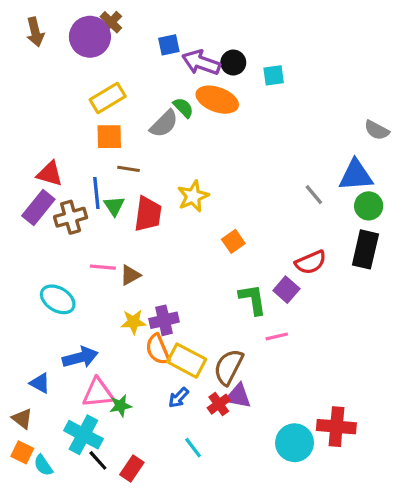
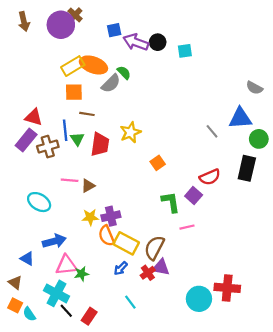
orange ellipse: (217, 100) -> (93, 65), moved
green circle: (369, 206) -> (259, 139), moved

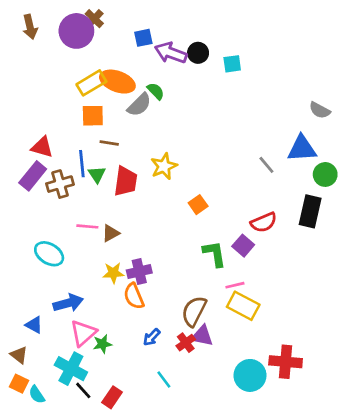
yellow rectangle: (126, 243) -> (243, 306), moved
pink triangle: (66, 265) -> (83, 333), turned -35

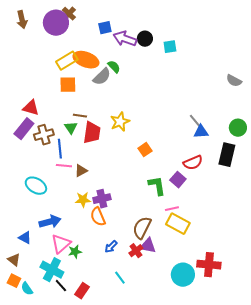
brown line: (109, 143) -> (80, 116), moved
blue triangle: (302, 149) -> (201, 132), moved, size x0.7
blue line: (82, 164) -> (60, 149), moved

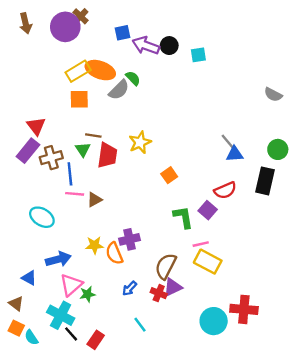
red triangle: (31, 108) -> (36, 126), turned 36
purple cross: (102, 199) -> (129, 239), moved
yellow star: (83, 200) -> (94, 245), moved
purple triangle: (148, 246) -> (173, 287), turned -36
red cross: (136, 251) -> (159, 293), turned -32

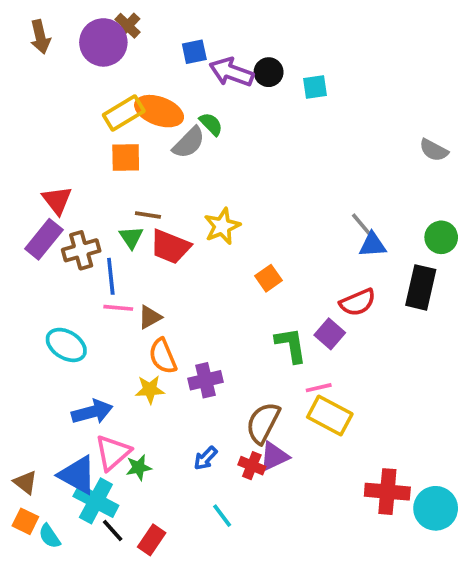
red trapezoid: (107, 155) -> (170, 247), turned 104
orange semicircle: (114, 253) -> (163, 356), moved
blue triangle: (29, 278) -> (77, 475), moved, size x1.6
cyan circle: (214, 321) -> (436, 508), moved

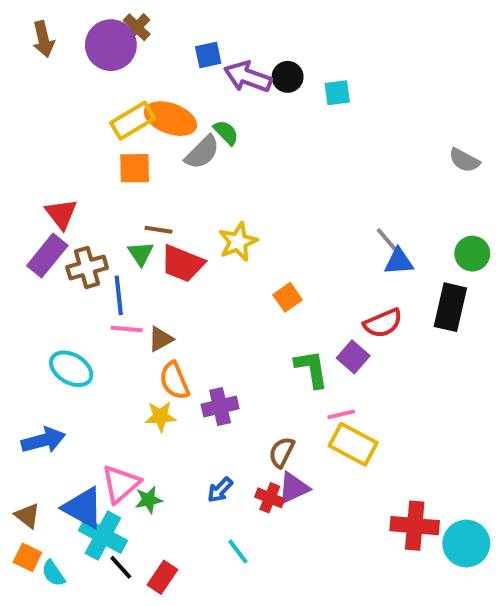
blue arrow: (92, 412) -> (43, 440), moved
brown semicircle: (263, 423) -> (282, 452), size x0.7

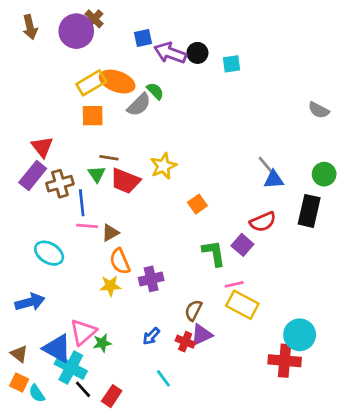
cyan circle: (466, 544) -> (300, 335), moved

